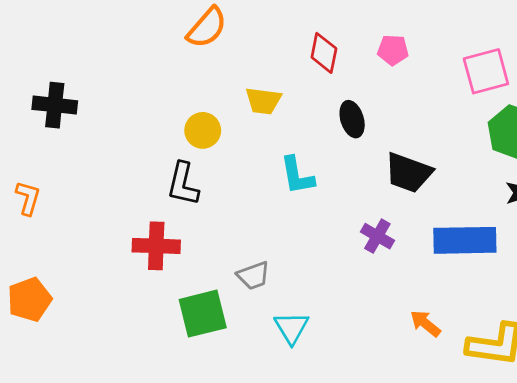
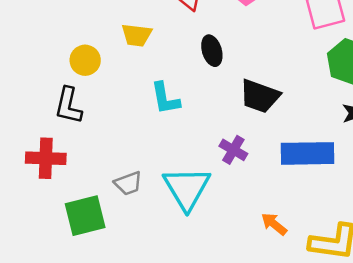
cyan triangle: (291, 328) -> (187, 188), moved, size x1.6

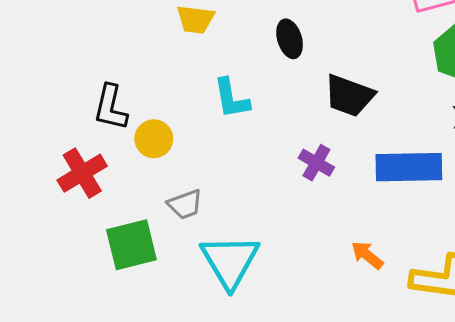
yellow circle: (85, 60) -> (154, 139), moved
red cross: (46, 158) -> (82, 173), turned -33
cyan triangle: (187, 188) -> (230, 261), moved

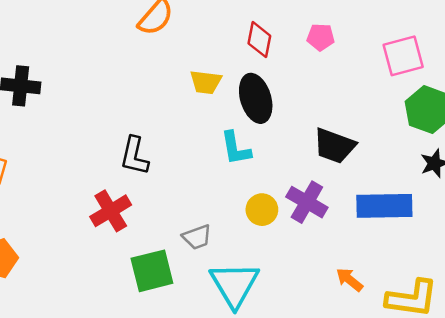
black ellipse: (290, 39) -> (256, 98), moved, size x1.5
yellow circle: (154, 139) -> (262, 210), moved
purple cross: (316, 163) -> (307, 202), size x1.4

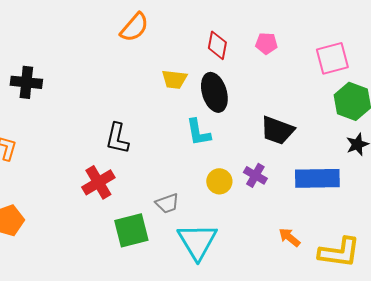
purple cross: (307, 202) -> (255, 175), size x0.7

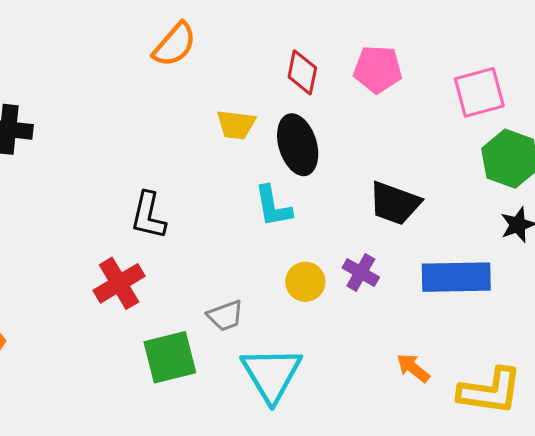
pink pentagon: (266, 43) -> (378, 69), size x1.4

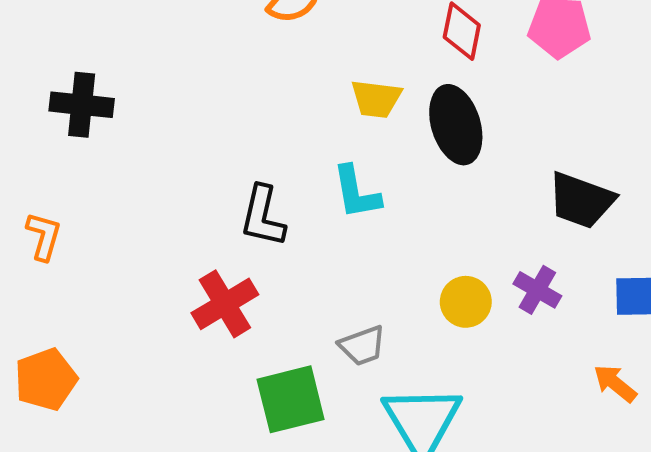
cyan L-shape: (273, 206) -> (356, 192), moved
orange arrow: (413, 368) -> (615, 383), moved

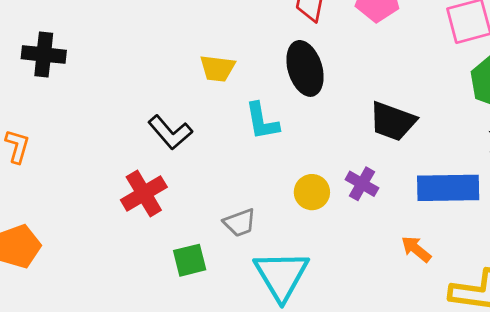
yellow trapezoid: (376, 99) -> (217, 68), moved
cyan L-shape: (356, 192) -> (262, 121), moved
black L-shape: (263, 216) -> (170, 132), turned -54
green square: (291, 399) -> (190, 260), size x0.7

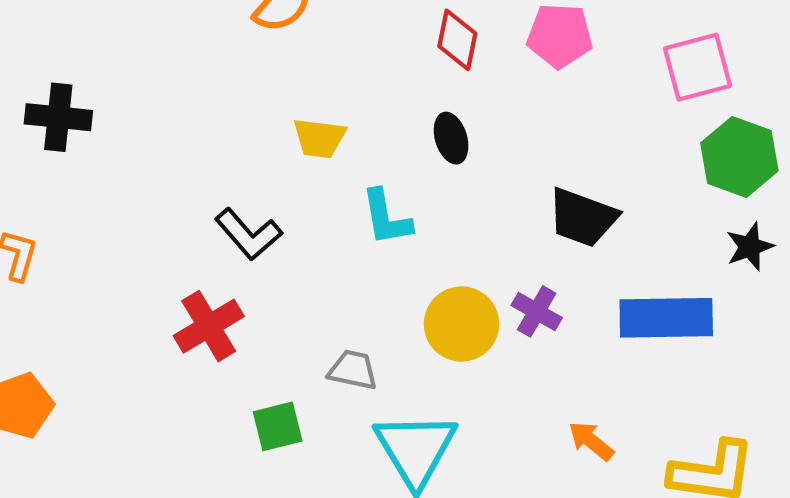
black ellipse: (305, 68) -> (451, 138), size x0.6
yellow circle: (312, 192) -> (461, 324), size x1.4
gray trapezoid: (240, 223) -> (353, 370), turned -148
orange arrow: (416, 249) -> (591, 441), moved

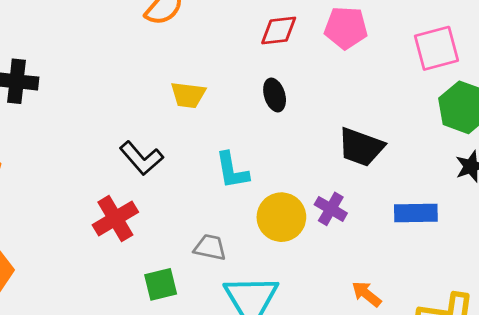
red diamond: (457, 40) -> (279, 30), turned 72
cyan L-shape: (386, 217) -> (232, 170), moved
blue rectangle: (666, 318) -> (416, 213), size x0.7

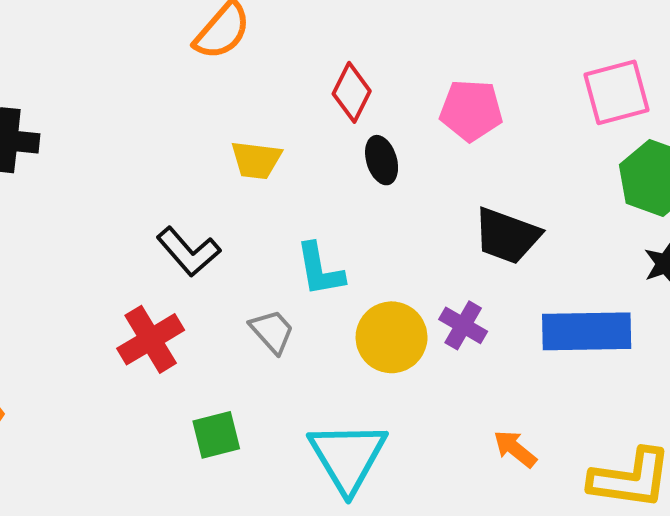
pink pentagon: (346, 28) -> (471, 110), moved
red diamond: (279, 30) -> (352, 92), moved, turned -57
blue rectangle: (416, 213) -> (587, 331), size x1.4
gray trapezoid: (210, 247) -> (272, 331), moved, turned 36

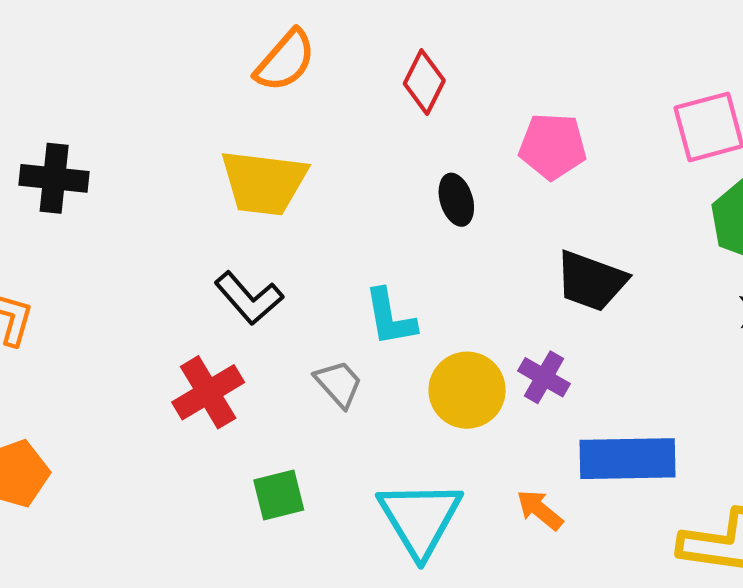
red diamond: (352, 92) -> (424, 82), moved
yellow trapezoid: (256, 160) -> (264, 183), moved, size x1.6
blue rectangle: (587, 331) -> (627, 459), moved
orange arrow: (515, 449) -> (540, 510), moved

